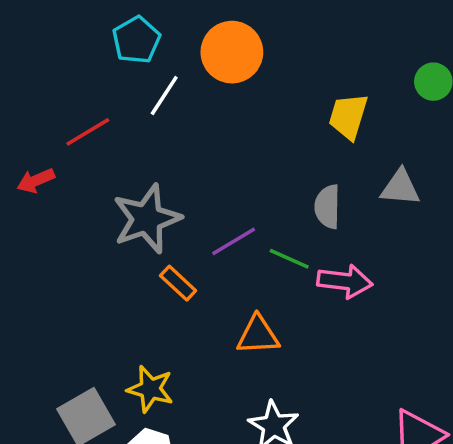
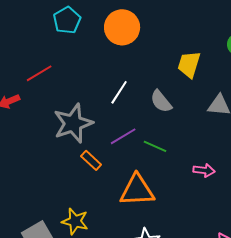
white line: (164, 96) -> (119, 92), moved
gray semicircle: (327, 207) -> (161, 101), moved, turned -40
pink arrow: (345, 281) -> (204, 170), moved, size x0.7
orange triangle: (258, 335) -> (137, 190), size x1.4

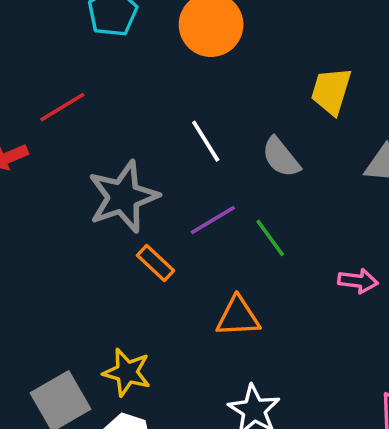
white line: (119, 92) -> (206, 141), turned -65
green line: (155, 146) -> (270, 238), turned 30
orange triangle: (137, 190) -> (238, 317), size x0.7

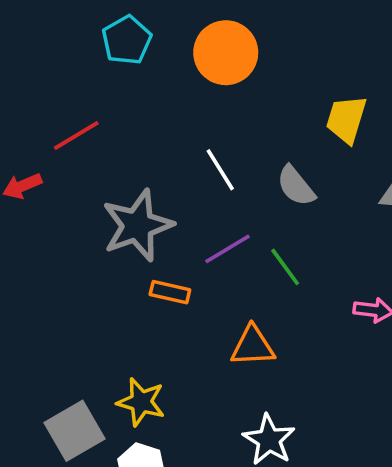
orange rectangle: (155, 263) -> (170, 292), turned -30

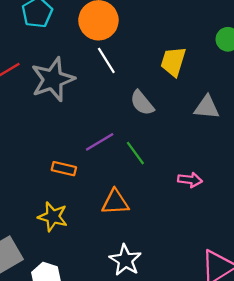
white line: (220, 170) -> (106, 60), moved
gray star: (137, 226) -> (53, 79), moved
yellow star: (141, 402) -> (53, 217), moved

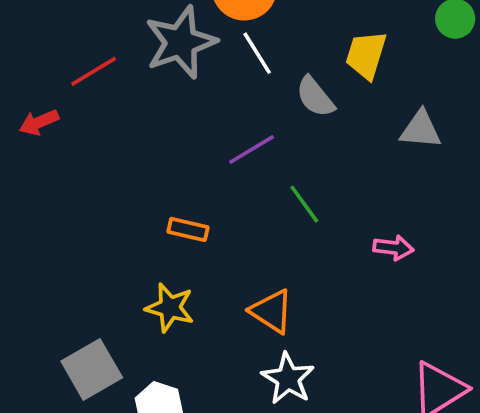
gray star: (53, 79) -> (181, 42), moved
gray semicircle: (142, 103) -> (315, 97), moved
purple line: (100, 142) -> (252, 150), moved
orange triangle: (115, 202) -> (272, 311), moved, turned 36

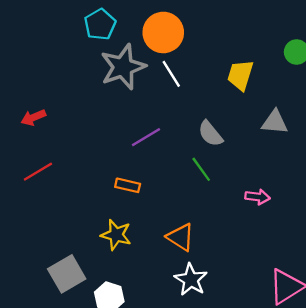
red line: (93, 71) -> (38, 172), moved
gray semicircle: (315, 97) -> (210, 134), moved
purple line: (252, 150) -> (146, 137), moved

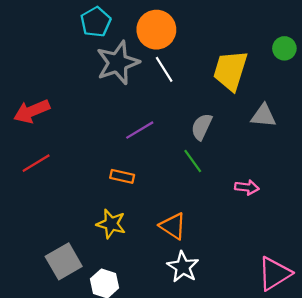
yellow trapezoid: (240, 75) -> (230, 70), size x1.4
red arrow: (33, 118) -> (32, 111), size x1.5
gray semicircle: (210, 134) -> (202, 127), turned 64

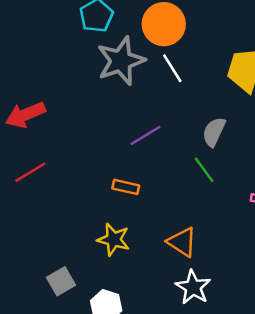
gray square: (64, 261) -> (61, 281), size x0.7

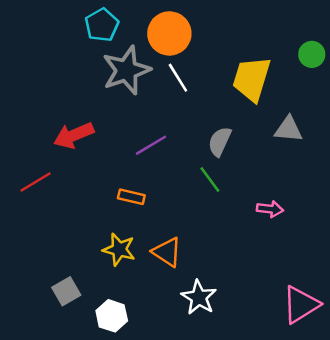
red arrow: (25, 115) -> (74, 135), moved
orange triangle: (182, 242) -> (167, 252), moved

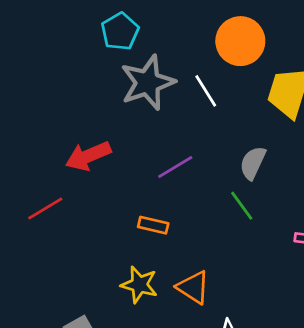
orange circle: (169, 33) -> (240, 41), moved

